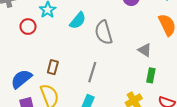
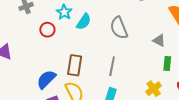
cyan semicircle: (78, 21) -> (84, 22), moved
brown rectangle: (53, 67) -> (75, 65), size x1.5

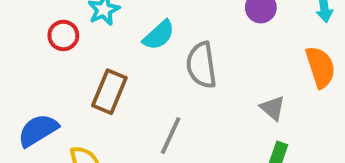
cyan semicircle: (84, 22) -> (159, 35), moved
brown rectangle: (75, 65) -> (109, 92), moved

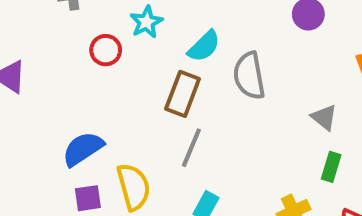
brown rectangle: (109, 92) -> (183, 94), moved
gray line: (171, 136) -> (191, 148), moved

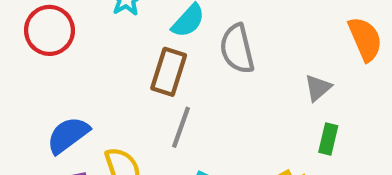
red circle: (106, 50) -> (49, 30), moved, size x1.5
gray triangle: (324, 117) -> (318, 88), turned 44

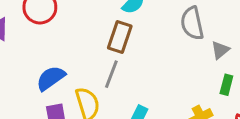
gray semicircle: (237, 49) -> (192, 23), moved
gray line: (181, 127) -> (111, 74), moved

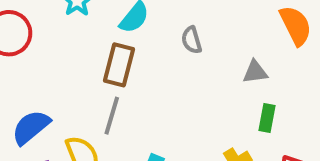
gray semicircle: (192, 23) -> (192, 40), moved, size x0.6
gray triangle: (220, 50) -> (255, 72), turned 36

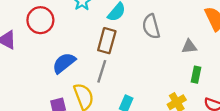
gray semicircle: (192, 40) -> (151, 26), size x1.5
blue semicircle: (31, 127) -> (64, 63), moved

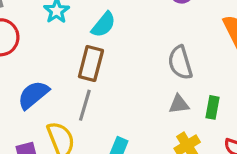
gray semicircle: (151, 26) -> (180, 63), moved
gray triangle: (189, 47) -> (179, 104), moved

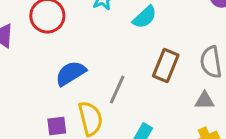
brown rectangle: (91, 63) -> (166, 65), moved

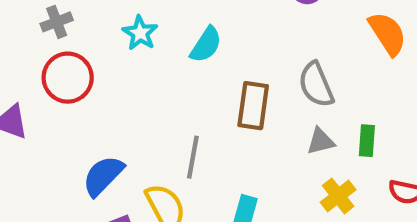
blue semicircle: (71, 73) -> (103, 176), moved

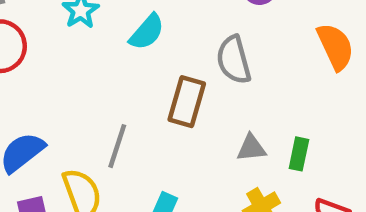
gray semicircle: (316, 85) -> (234, 60), moved

